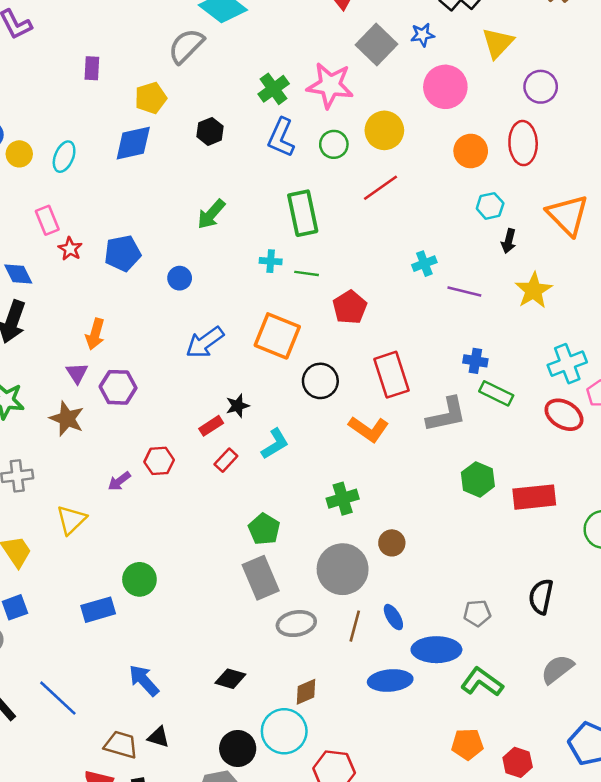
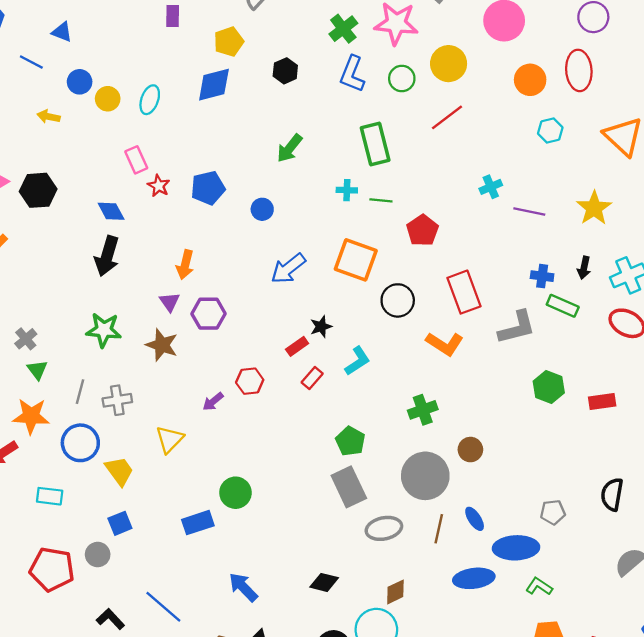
black arrow: (509, 241) -> (584, 268), moved
red rectangle: (534, 497) -> (602, 401), size x0.7
green L-shape: (482, 682) -> (539, 586), moved, size x0.7

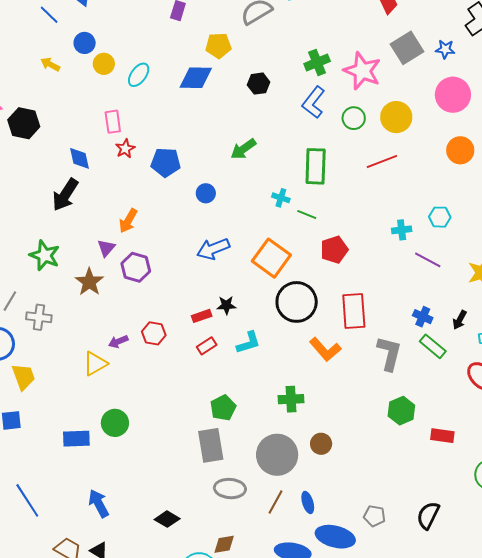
cyan hexagon: (550, 130) -> (440, 217), moved
black circle: (398, 300) -> (297, 302), size x1.4
gray L-shape: (517, 328) -> (389, 353), turned -78
yellow triangle: (170, 439) -> (95, 364), moved

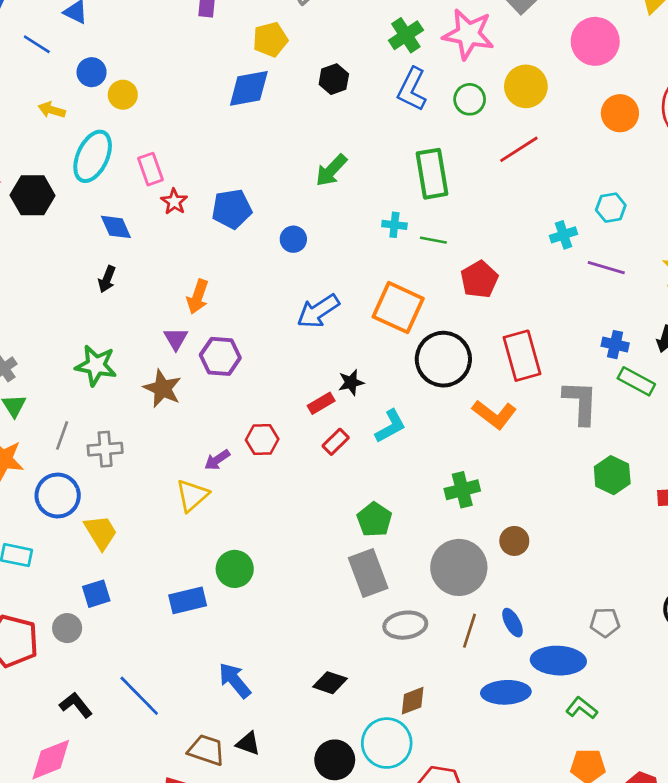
cyan ellipse: (139, 75) -> (93, 156), moved, size x1.5
black arrow: (65, 195) -> (107, 279), size x0.6

